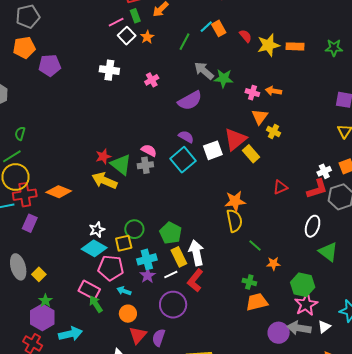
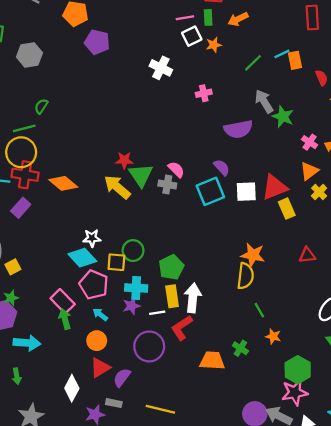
orange trapezoid: (257, 302) -> (212, 361), moved

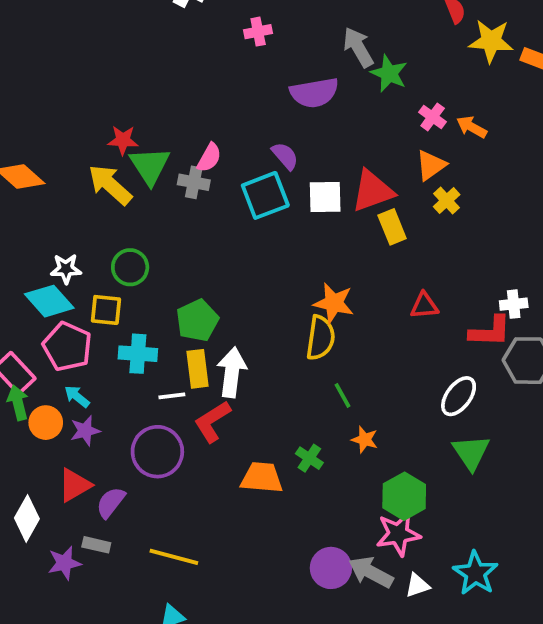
pink semicircle: (176, 169) -> (209, 158), turned 72
green circle: (133, 251) -> (130, 267), moved
purple star: (131, 306) -> (85, 431), moved
orange circle: (97, 341) -> (46, 423), moved

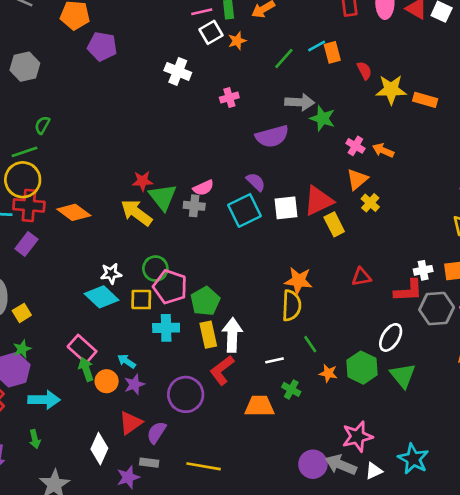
gray arrow: (358, 47) -> (300, 102), turned 128
pink semicircle: (209, 158) -> (203, 188), turned 42
pink pentagon: (67, 347) -> (170, 287), moved
white line: (172, 396) -> (275, 360), moved
green hexagon: (404, 496) -> (362, 368), moved

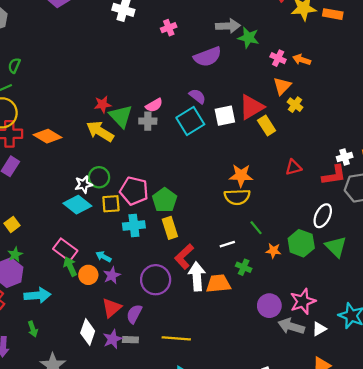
green circle: (155, 269) -> (99, 177), moved
yellow semicircle: (291, 306) -> (237, 197), turned 90
white arrow: (232, 335) -> (197, 276), moved
purple circle: (313, 464) -> (269, 306), moved
purple star: (128, 477) -> (112, 339), moved

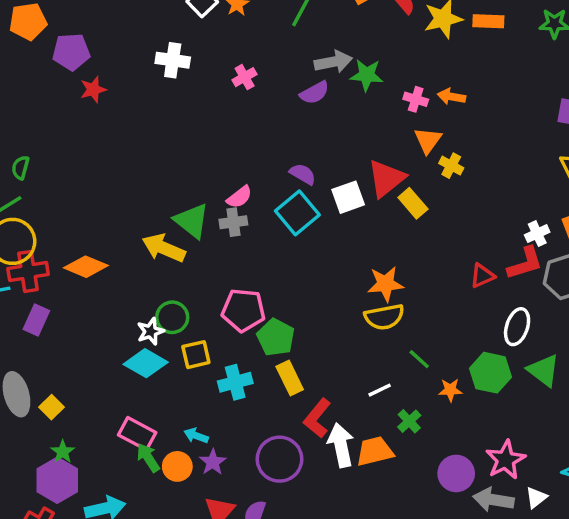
purple semicircle: (208, 57) -> (315, 93), moved, size x0.7
red star: (103, 104) -> (93, 89), moved
red triangle: (293, 167) -> (482, 276), moved
pink pentagon: (134, 191) -> (243, 310), moved
green cross: (244, 267) -> (409, 421), turned 32

